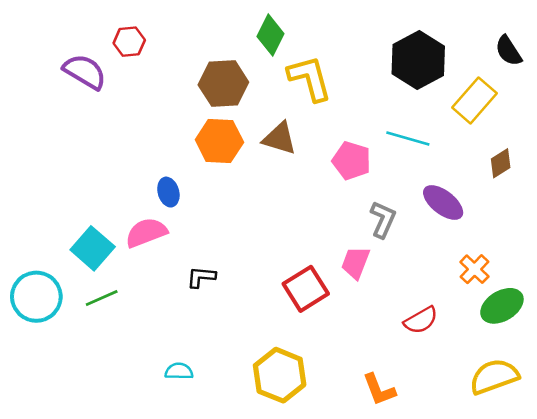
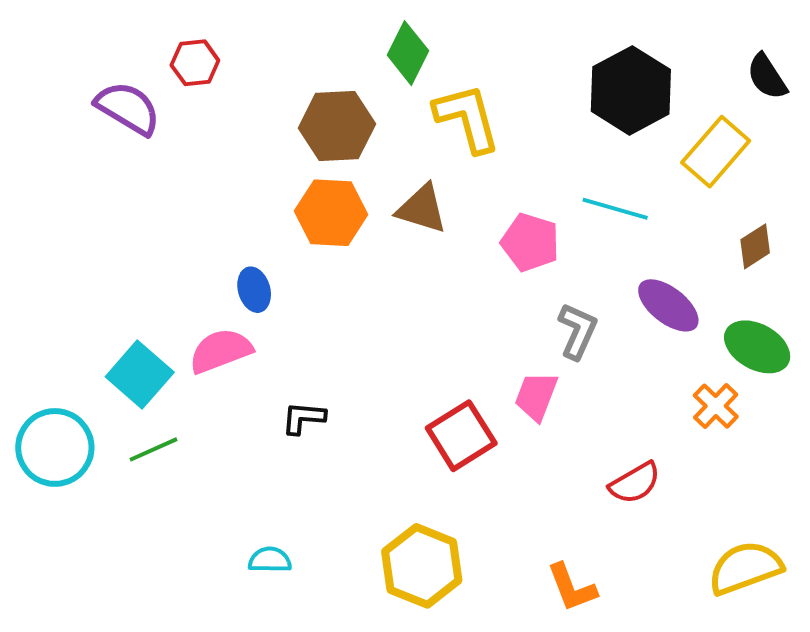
green ellipse: (502, 306) -> (757, 347), moved, turned 60

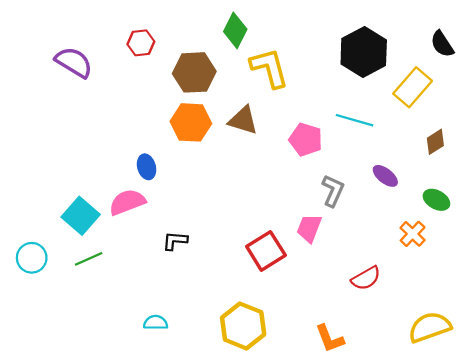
red hexagon: (195, 63) -> (141, 43), moved
purple ellipse: (668, 305) -> (385, 176), size x0.7
green ellipse: (757, 347) -> (436, 200), size x0.7
cyan circle: (55, 447) -> (32, 258), size x0.7

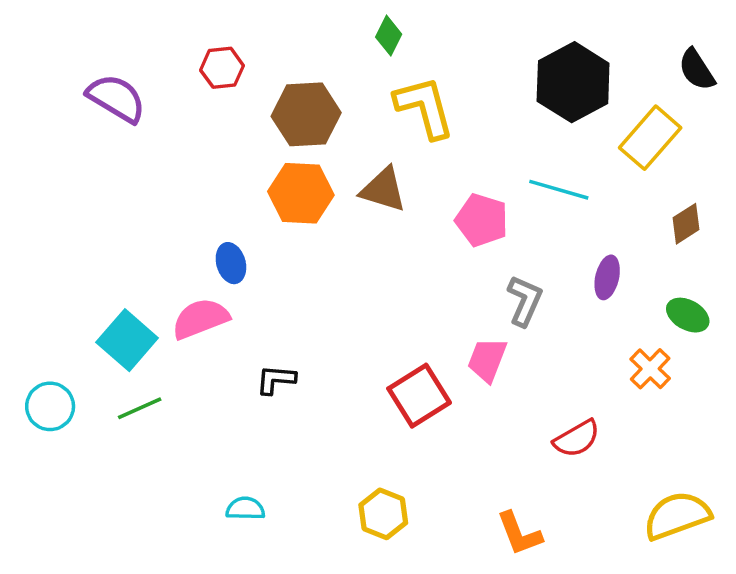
green diamond: (235, 30) -> (389, 36), moved, size x0.7
purple ellipse: (385, 176) -> (607, 277), turned 65
yellow hexagon: (243, 326) -> (383, 514), size x0.7

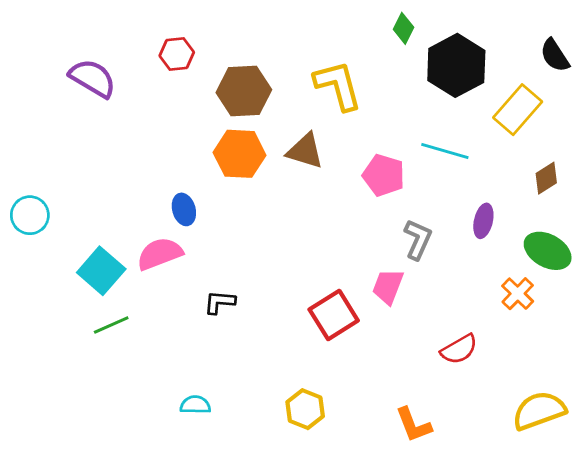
green diamond: (389, 36) -> (404, 28), moved
green ellipse: (688, 315) -> (548, 251), size x1.4
cyan circle: (50, 406) -> (30, 215), moved

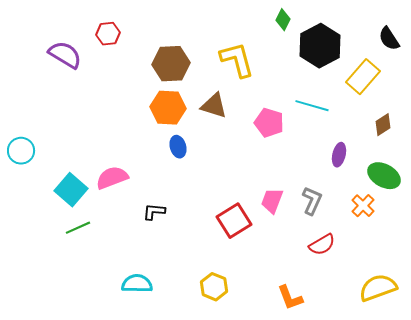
red hexagon: (177, 54) -> (108, 34), moved
blue ellipse: (184, 209) -> (178, 147), moved
gray L-shape: (418, 239) -> (312, 201), moved
cyan semicircle: (195, 405) -> (137, 284), size x1.4

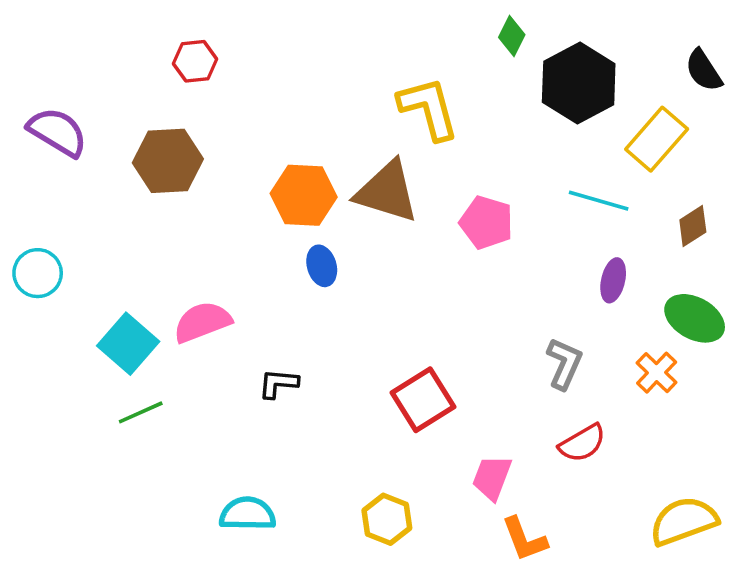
purple semicircle: (65, 55) -> (57, 132), moved
brown hexagon: (171, 64) -> (168, 161), moved
brown triangle: (214, 106) -> (387, 192), size x1.4
cyan line: (312, 106) -> (599, 201), moved
pink trapezoid: (272, 201) -> (492, 478), moved

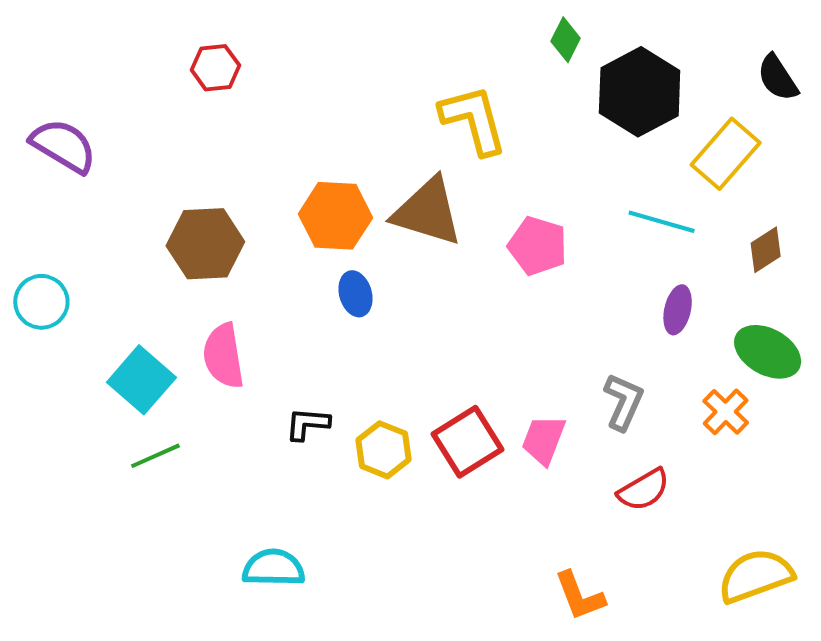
brown hexagon: (168, 161) -> (205, 244), moved
pink semicircle: (202, 322) -> (223, 356), turned -78
pink trapezoid: (492, 478) -> (544, 440), moved
yellow hexagon: (387, 519) -> (383, 450), moved

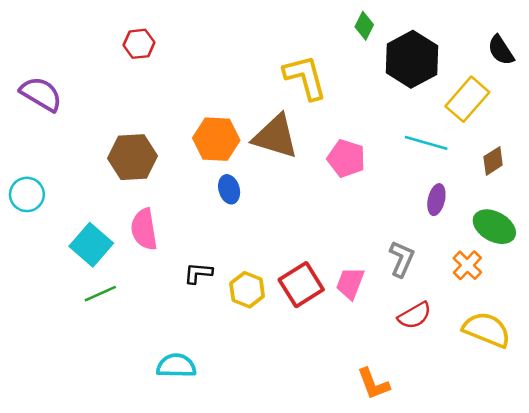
yellow semicircle: (756, 576) -> (487, 330), moved, turned 42

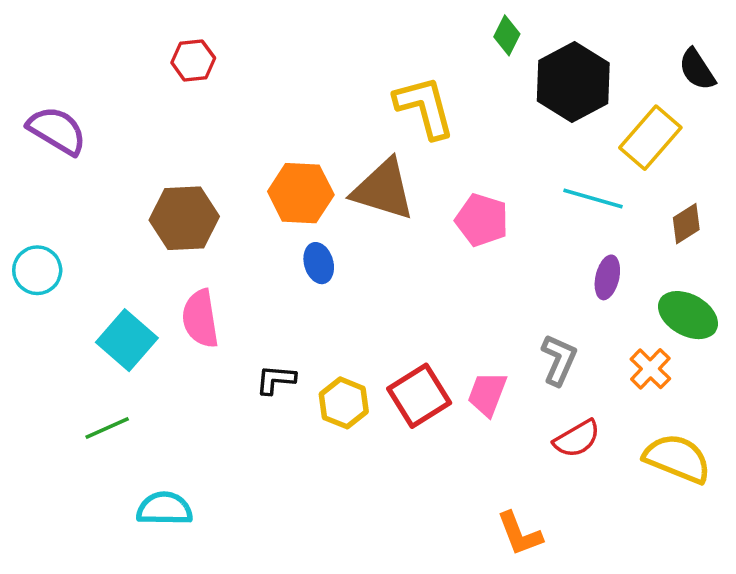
green line: (100, 294) -> (107, 428), moved
cyan semicircle: (176, 366) -> (165, 509), moved

